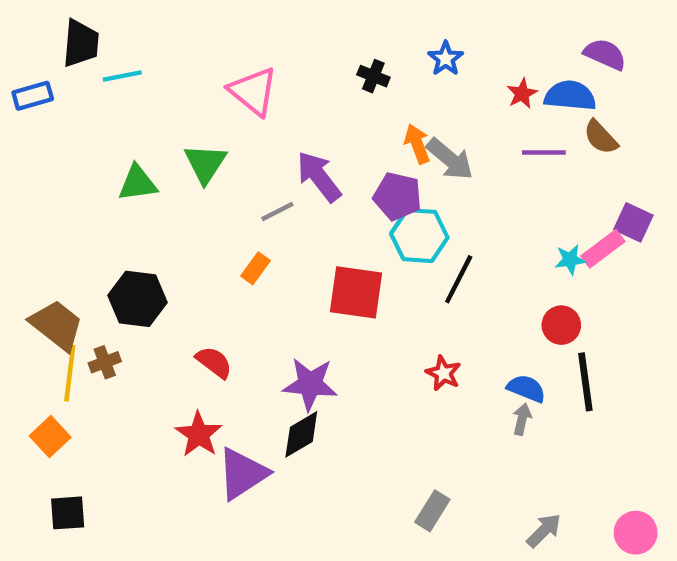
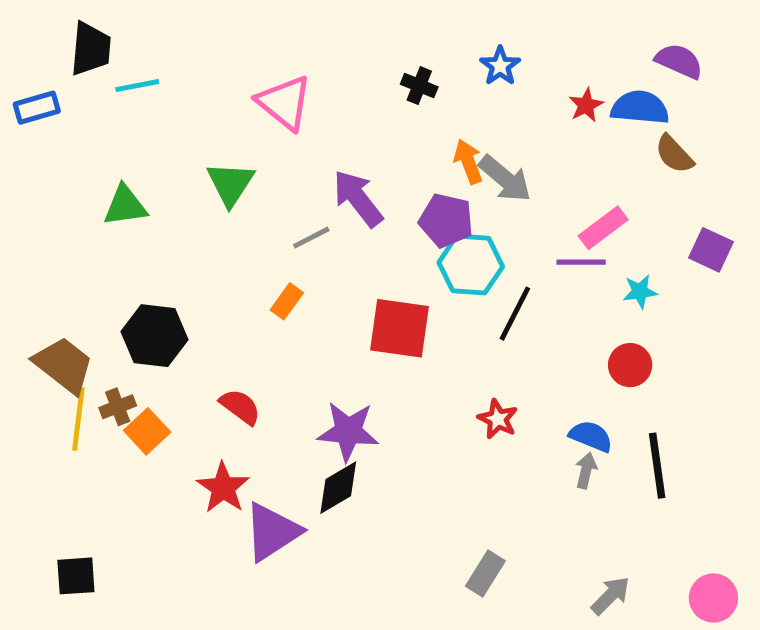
purple line: (544, 153) -> (581, 262), moved
green triangle: (138, 183) -> (125, 206), moved
pink rectangle: (603, 249) -> (603, 228), moved
black line: (585, 382) -> (657, 466), moved
orange square: (50, 437) -> (147, 431), moved

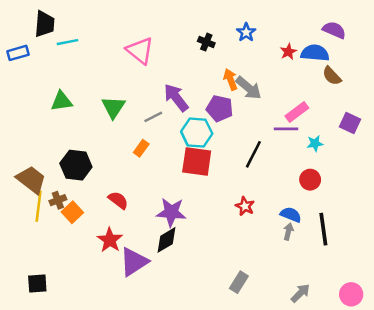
green triangle: (230, 184) -> (113, 107), moved
cyan hexagon: (471, 265) -> (197, 133), moved

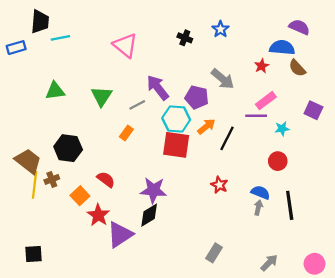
red star: (288, 52) -> (262, 66), moved
orange arrow: (230, 79) -> (206, 126), moved, turned 72
orange square: (72, 212) -> (80, 196), moved

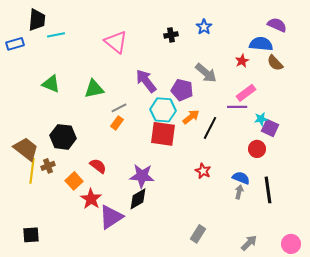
black cross: (185, 38) -> (171, 35), turned -32
green triangle: (55, 91) -> (51, 84), turned 30
green triangle: (102, 96) -> (94, 89), turned 45
gray line: (137, 105) -> (119, 108), moved
purple square: (313, 110) -> (270, 128), moved

